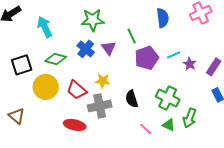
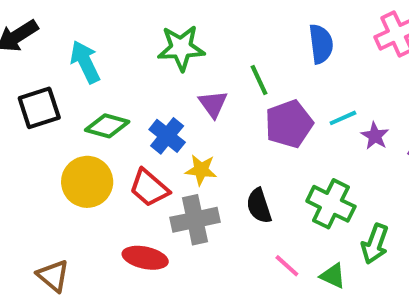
blue cross: (86, 49) -> (167, 136), moved
black square: (22, 65) -> (39, 108), moved
brown triangle: (17, 116) -> (53, 276), moved
green triangle: (169, 125) -> (333, 276), moved

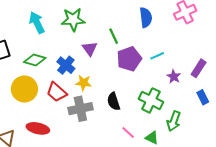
cyan arrow: (85, 62) -> (37, 23), moved
purple star: (375, 136) -> (174, 77), moved
red ellipse: (145, 258) -> (38, 128), moved

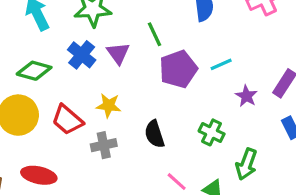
blue cross: (66, 65) -> (82, 55), moved
green cross: (151, 100) -> (212, 132), size x0.7
gray cross: (80, 109) -> (104, 145), size x0.7

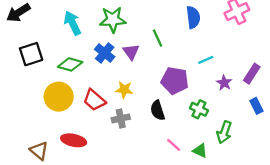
purple pentagon: (178, 69) -> (175, 81), moved, turned 30

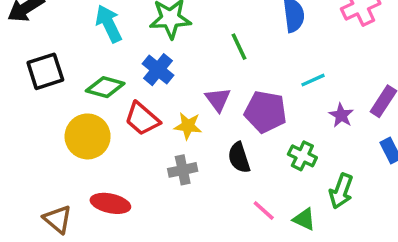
purple triangle: (131, 52) -> (218, 99), moved
red trapezoid: (94, 100) -> (142, 119), moved

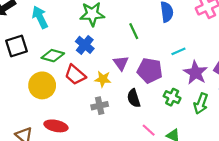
cyan arrow: (109, 24) -> (40, 17), moved
purple star: (341, 115) -> (196, 73), size x1.6
green arrow: (341, 191) -> (201, 104), moved

